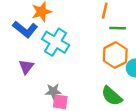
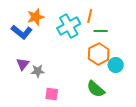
cyan cross: (56, 42) -> (69, 26), moved, turned 30
gray star: (53, 91) -> (38, 71), moved

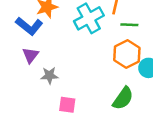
purple triangle: (23, 64) -> (30, 55), moved
green semicircle: (96, 89) -> (123, 98), turned -96

